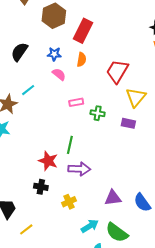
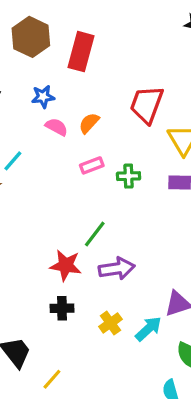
orange semicircle: (82, 60) -> (89, 123), moved, turned -136
green line: (70, 145) -> (95, 234), turned 36
cyan arrow: (90, 226) -> (148, 329), moved

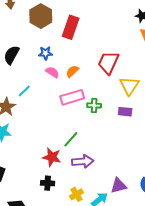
pink rectangle: (92, 165) -> (72, 97), size x1.6

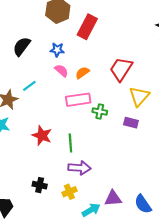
green line: (71, 139) -> (70, 143), turned -54
red star: (52, 157) -> (42, 136), moved
yellow cross: (77, 194) -> (69, 192), moved

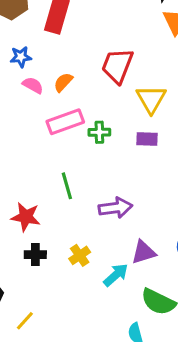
red star: (42, 136) -> (26, 217), moved
purple arrow: (79, 168) -> (115, 208), moved

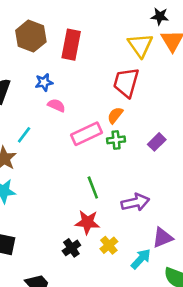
orange semicircle: (63, 82) -> (115, 115), moved
yellow triangle: (151, 99) -> (140, 45), moved
purple rectangle: (147, 139) -> (157, 142), turned -42
red star: (26, 217) -> (87, 222), moved
black cross: (35, 255) -> (71, 248), turned -30

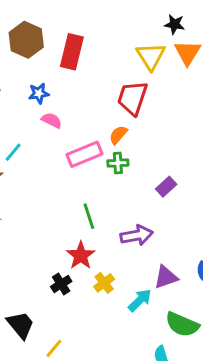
purple rectangle: (157, 142) -> (166, 187), moved
red star: (87, 222) -> (81, 255), turned 30

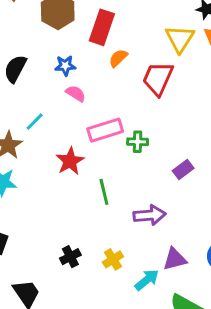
orange semicircle: (118, 135) -> (118, 58), moved
red star: (81, 255) -> (70, 161), moved

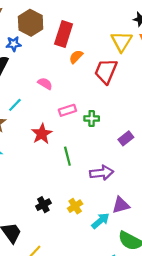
blue star: (65, 66) -> (14, 44), moved
pink rectangle: (105, 130) -> (67, 110), size x0.7

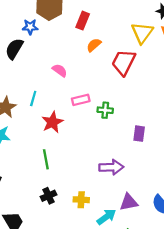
red rectangle: (64, 34) -> (83, 21), size x0.7
cyan line: (15, 105) -> (33, 98), moved, turned -32
purple rectangle: (126, 138) -> (139, 134), turned -48
green line: (67, 156) -> (46, 159), moved
yellow cross: (75, 206) -> (81, 200), turned 32

